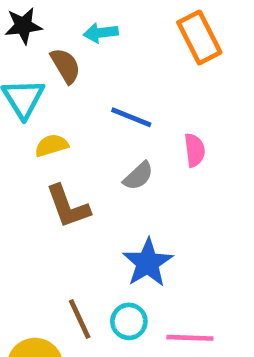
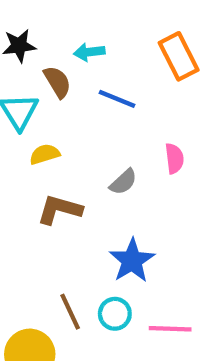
blue line: (131, 117) -> (117, 99), moved
brown L-shape: (68, 206) -> (60, 210), turned 126

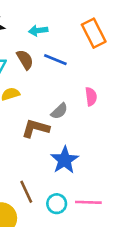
brown semicircle: (57, 82) -> (25, 60), moved
brown L-shape: (60, 210) -> (36, 128), moved
cyan circle: (115, 314) -> (57, 204), moved

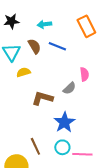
gray semicircle: (59, 111) -> (69, 88), moved
cyan circle: (57, 204) -> (62, 147), moved

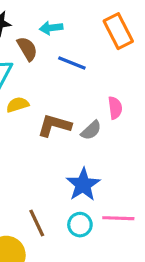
brown semicircle: (34, 46) -> (27, 49), moved
brown L-shape: (42, 98) -> (54, 125), moved
pink line: (82, 154) -> (118, 218), moved

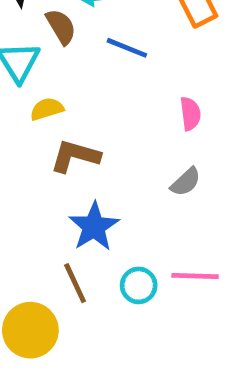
brown L-shape: (54, 125) -> (75, 156), moved
gray semicircle: (91, 130) -> (186, 182), moved
blue star: (83, 185) -> (94, 227), moved

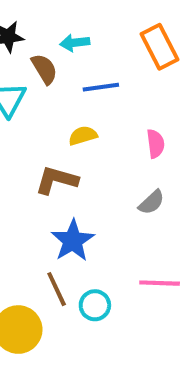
blue line: (127, 48) -> (101, 87), turned -30
yellow semicircle: (47, 109) -> (83, 136), moved
cyan circle: (139, 285) -> (95, 305), moved

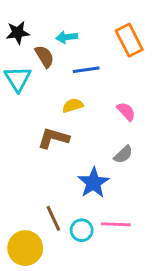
pink semicircle: (155, 144) -> (126, 111), turned -36
blue star: (73, 241) -> (94, 183), moved
pink line: (160, 283) -> (116, 224), moved

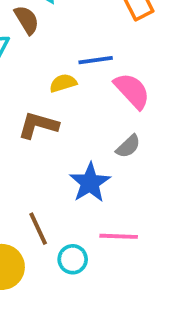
blue line: (86, 70) -> (96, 60), moved
pink semicircle: (126, 111) -> (132, 91), size x1.5
cyan circle: (82, 230) -> (73, 259), moved

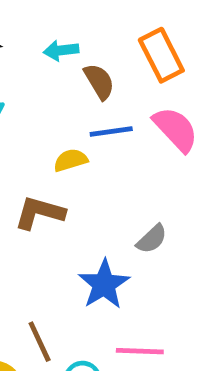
brown semicircle: (27, 20) -> (99, 81), moved
pink semicircle: (132, 91) -> (176, 129), moved

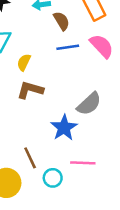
yellow semicircle: (71, 160) -> (24, 62), moved, turned -48
gray semicircle: (152, 239) -> (89, 104), size x1.5

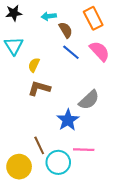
blue line: (68, 47) -> (71, 52), turned 48
cyan circle: (53, 178) -> (58, 162), size x1.5

